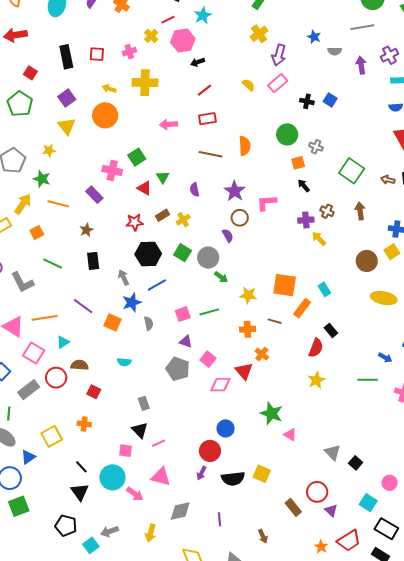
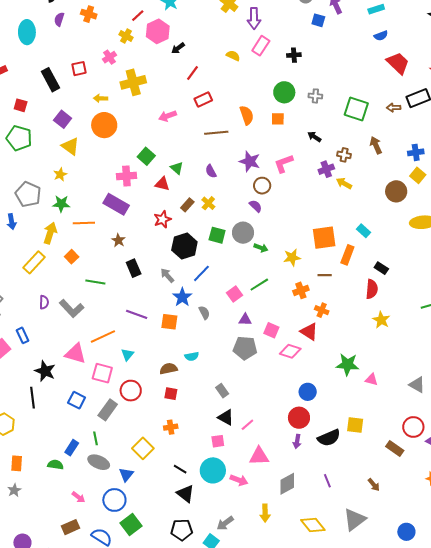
blue square: (330, 100) -> (318, 20), moved
orange square: (298, 163) -> (278, 119), moved, turned 32
purple rectangle: (94, 195) -> (116, 204), size x1.4
brown semicircle: (80, 365) -> (168, 369), moved
pink diamond: (220, 385) -> (290, 351), turned 35

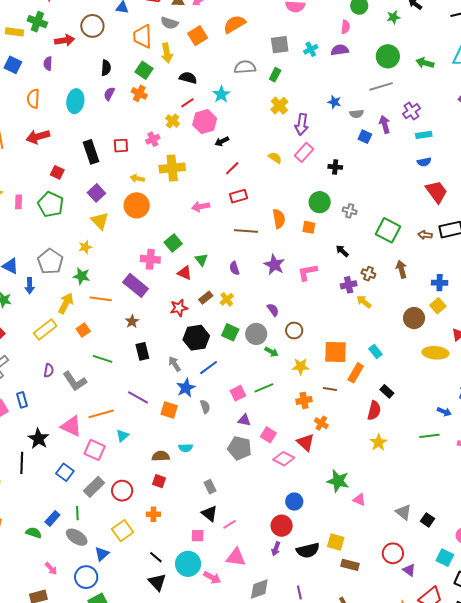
brown circle: (262, 186) -> (294, 331), moved
red circle: (131, 391) -> (122, 491), moved
brown rectangle: (395, 449) -> (350, 565), moved, turned -30

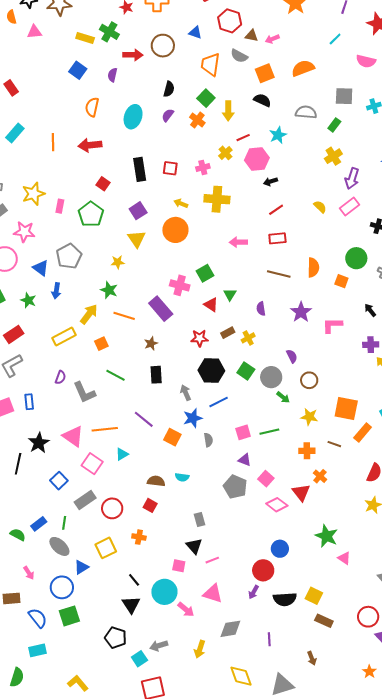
yellow arrow: (167, 53) -> (228, 111), moved
black semicircle: (188, 78) -> (262, 100), moved
gray pentagon: (50, 261) -> (69, 256), moved

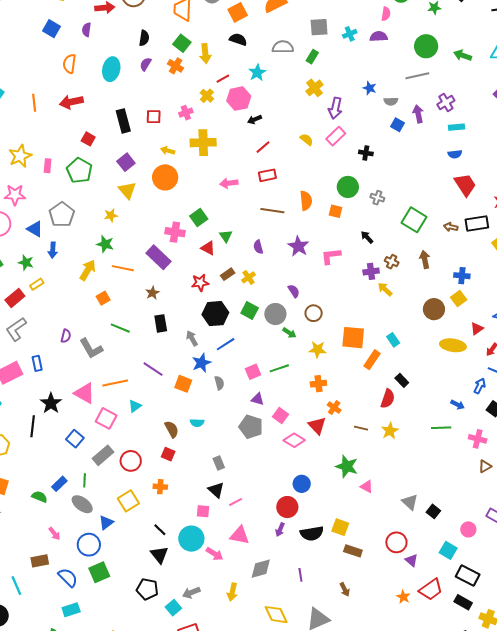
yellow rectangle: (64, 336) -> (37, 284), moved, size x0.6
brown line: (334, 444) -> (361, 428), moved
brown semicircle: (156, 481) -> (172, 429), turned 60

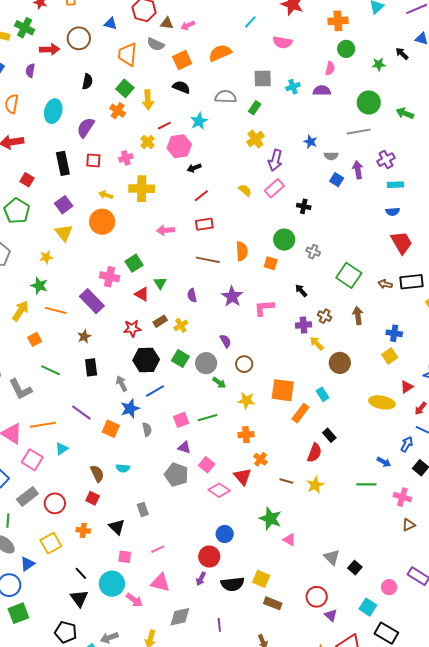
purple semicircle: (146, 64) -> (86, 128), moved, size x1.5
brown circle: (434, 309) -> (340, 363), moved
black triangle: (216, 490) -> (117, 527), moved

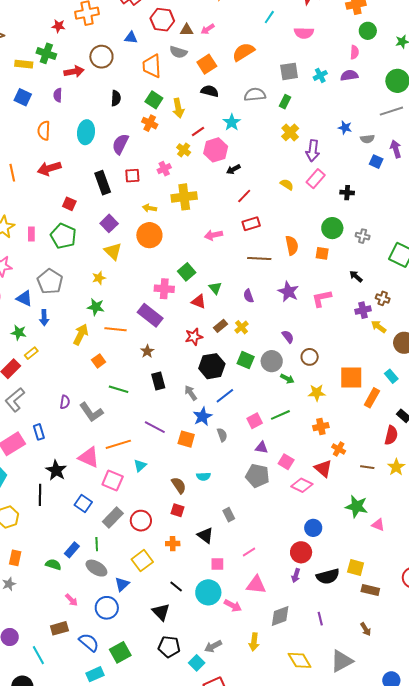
black triangle: (79, 598) -> (161, 612), moved
green square: (18, 613) -> (120, 652), moved

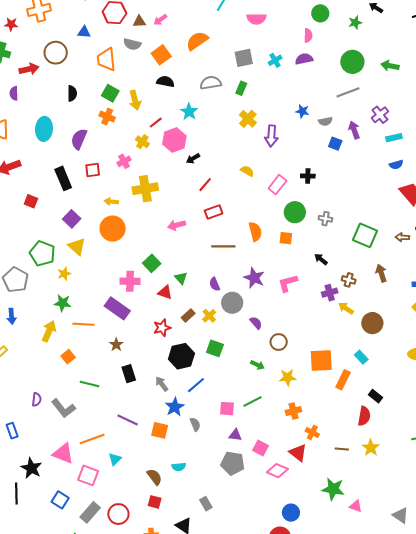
pink rectangle: (316, 179) -> (277, 185), moved
green pentagon: (63, 236) -> (42, 253), moved
gray circle: (272, 361) -> (232, 303), moved
pink square: (255, 421) -> (227, 409), turned 35

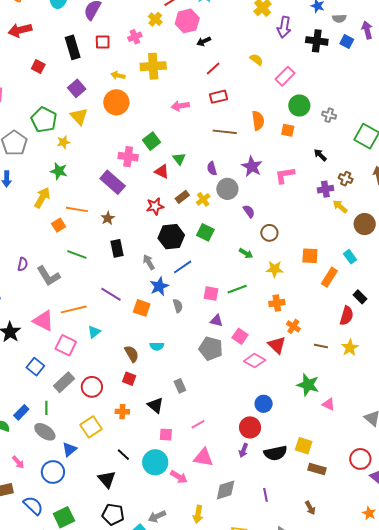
black cross: (308, 176) -> (317, 41), moved, size x1.5
orange line: (83, 324) -> (77, 209), moved
orange square: (321, 361) -> (310, 256), size x0.7

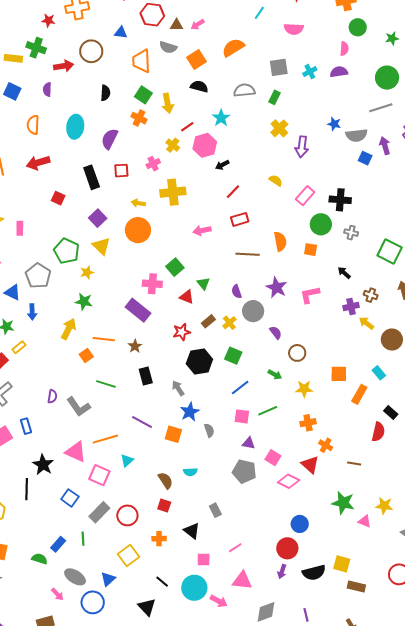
gray semicircle: (339, 18) -> (357, 135), size x1.5
black cross: (317, 41) -> (340, 200), moved
blue line: (183, 267) -> (240, 387), moved
yellow star: (350, 348) -> (384, 506), moved, turned -30
gray ellipse: (45, 432) -> (75, 577), moved

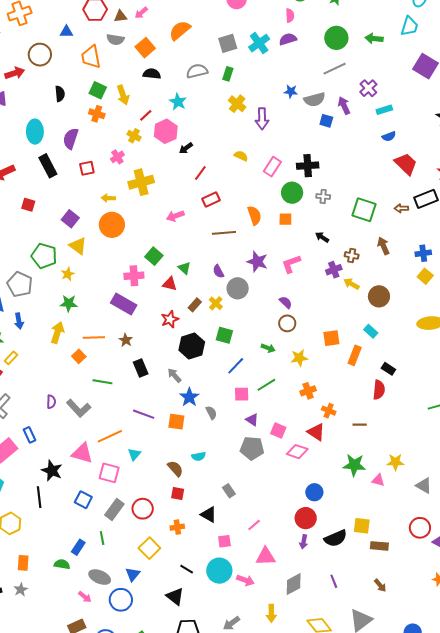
cyan cross: (310, 72) -> (259, 43), size x1.5
black rectangle: (92, 177) -> (48, 166), moved
purple semicircle: (276, 333) -> (286, 302), moved
purple triangle: (249, 443) -> (252, 420), turned 32

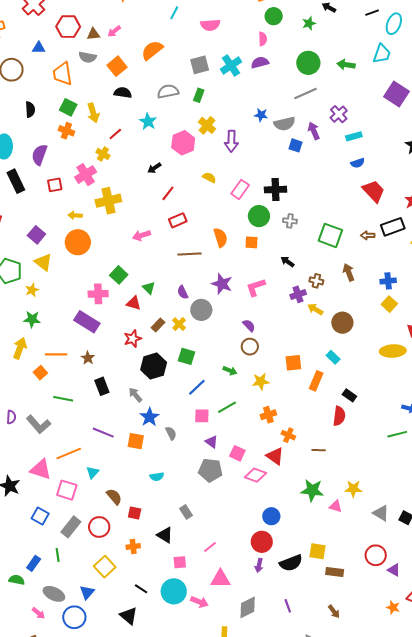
pink hexagon: (166, 131) -> (183, 143), moved
pink cross: (117, 157) -> (86, 175), size x1.5
brown semicircle: (175, 469) -> (114, 497), moved

